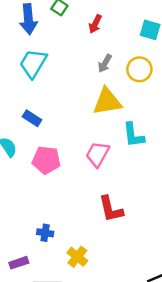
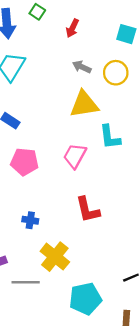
gray arrow: (105, 63) -> (82, 67), turned 84
blue cross: (45, 233) -> (30, 220), moved
yellow cross: (77, 257) -> (55, 257), size x1.4

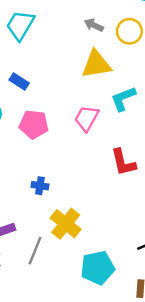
cyan L-shape: (110, 137) -> (123, 99), turned 76
red L-shape: (88, 210) -> (123, 162), moved
gray line: (26, 282) -> (35, 251), turned -68

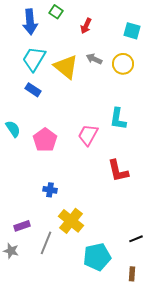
yellow triangle: (96, 64) -> (66, 67), moved, turned 48
blue rectangle: (19, 82) -> (33, 90), moved
cyan L-shape: (123, 99) -> (118, 119), turned -60
pink pentagon: (34, 124) -> (45, 140), turned 30

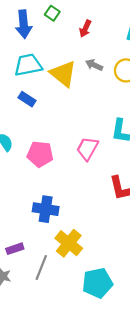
cyan trapezoid: (34, 59) -> (28, 65), turned 48
pink pentagon: (45, 140) -> (40, 154), turned -30
blue cross: (50, 190) -> (46, 209), size x1.6

